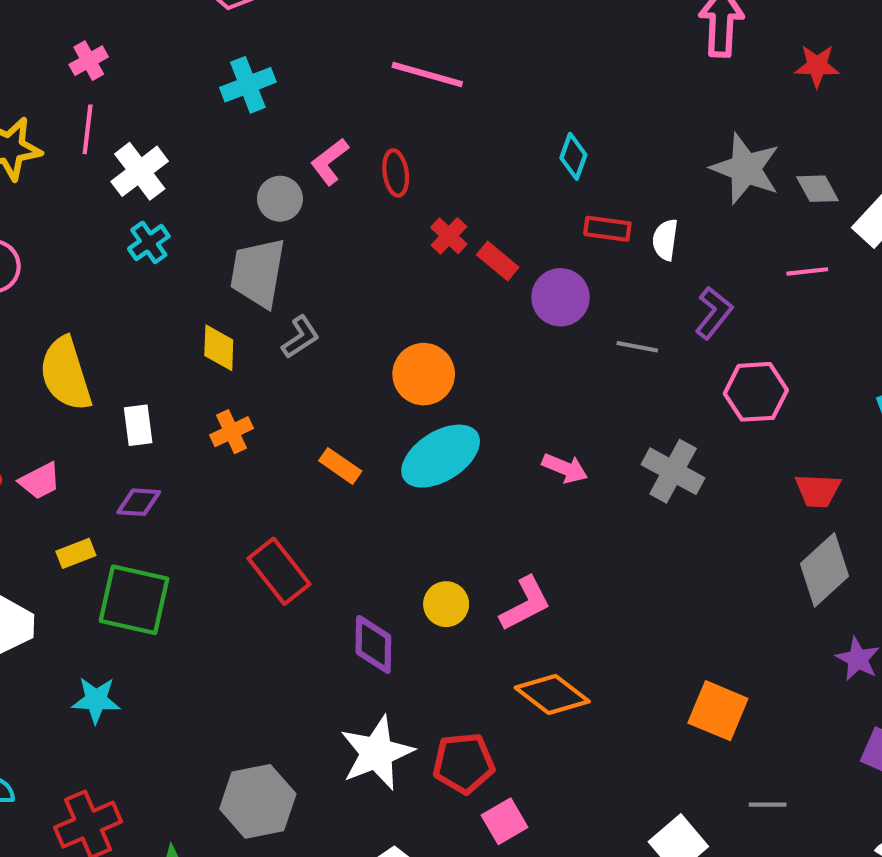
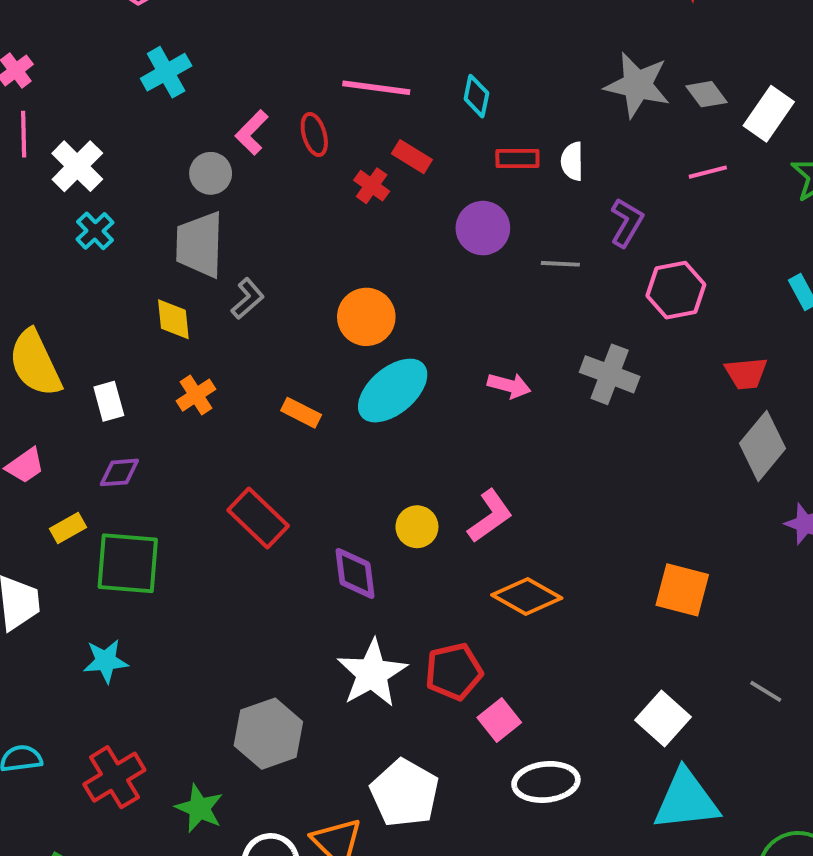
pink line: (427, 75) -> (376, 88), moved
red rectangle: (498, 261) -> (412, 157), moved
gray line: (768, 805) -> (766, 691), moved, turned 40

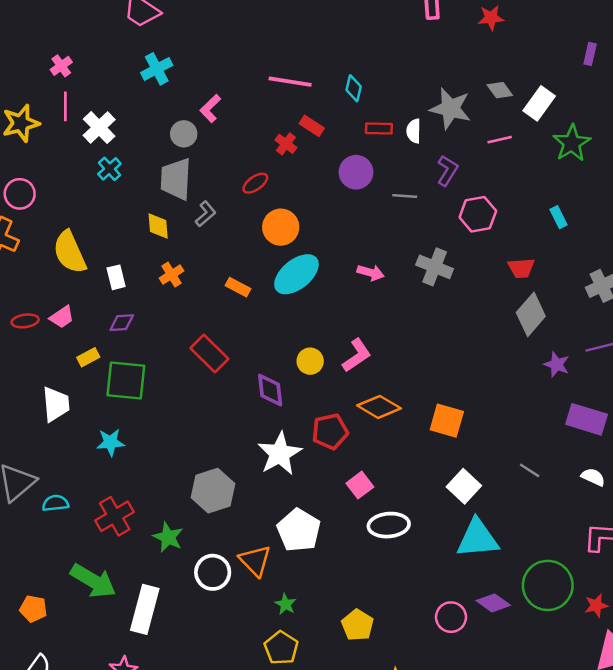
gray star: (637, 85) -> (450, 109), moved
red ellipse: (314, 134) -> (255, 183), moved, turned 70
orange square: (682, 590) -> (447, 421), moved
red pentagon: (454, 672) -> (330, 431), moved

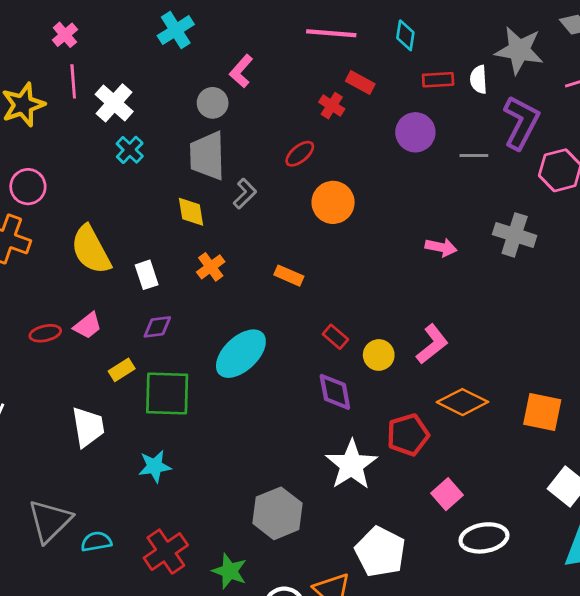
purple L-shape: (447, 171) -> (521, 122), size x1.5
cyan ellipse: (296, 274) -> (241, 354), moved
red rectangle: (209, 354) -> (335, 337), moved, size x0.6

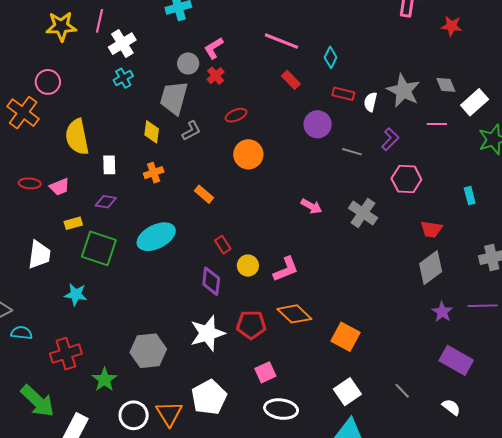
red cross: (332, 106) -> (216, 76), moved
purple L-shape: (521, 122) -> (390, 139), size x0.6

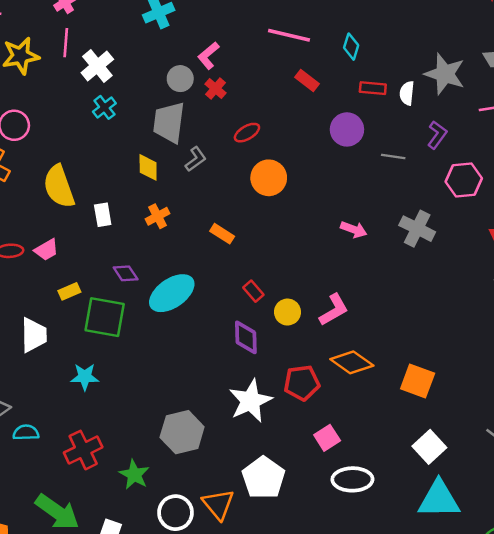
purple diamond: (106, 202) -> (126, 273), moved, turned 55

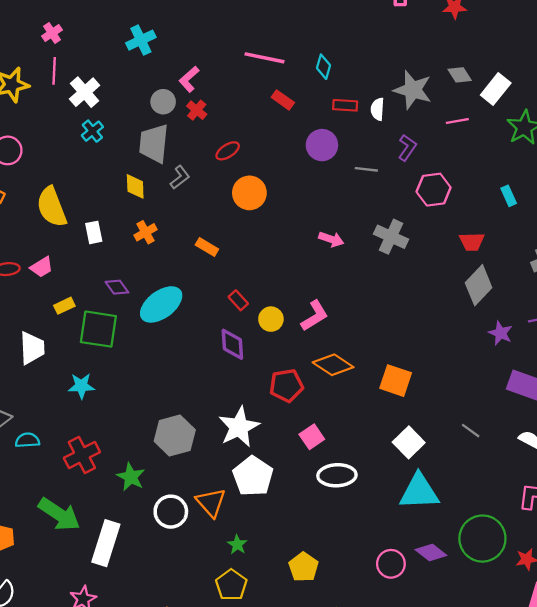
white star: (250, 401) -> (239, 427), moved

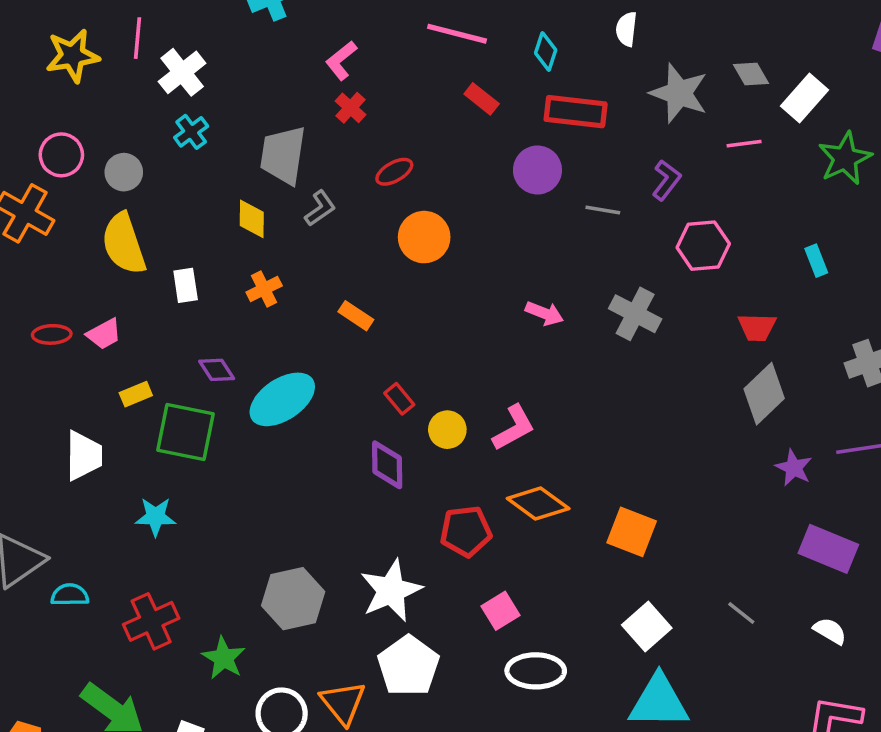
gray circle: (163, 102) -> (124, 172), moved
red rectangle: (345, 105) -> (576, 112), size x1.6
white semicircle: (378, 109) -> (626, 29), moved

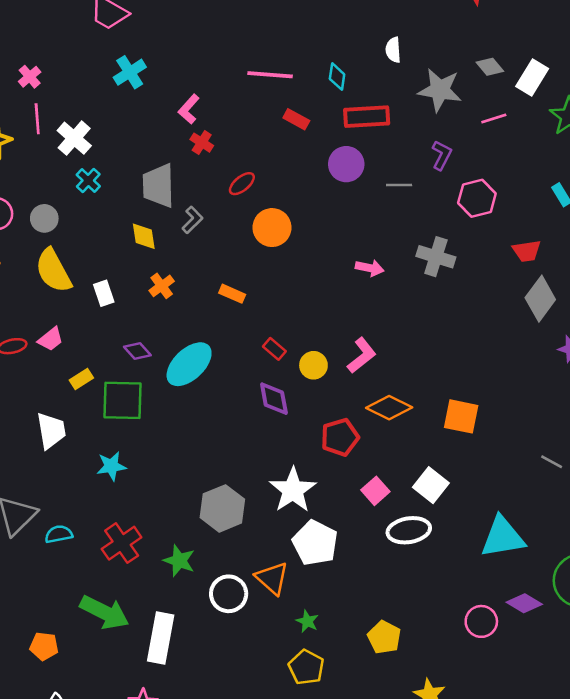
white square: (647, 626) -> (431, 485), moved

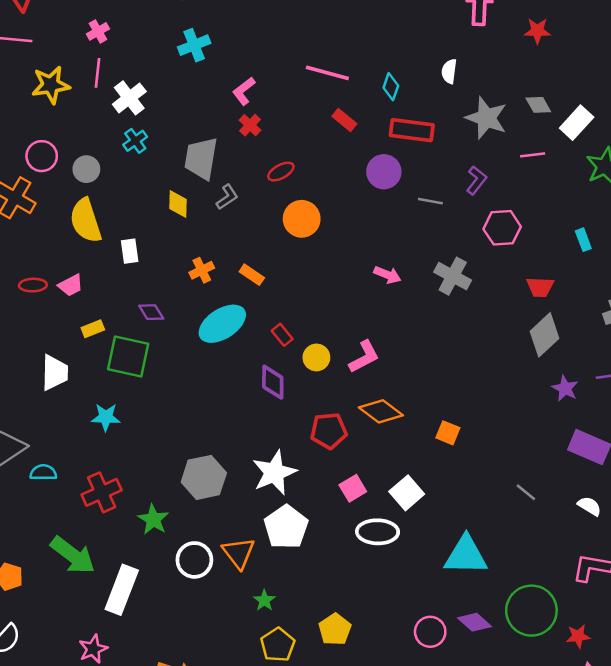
orange cross: (162, 286) -> (202, 270), moved
cyan ellipse: (189, 364) -> (222, 324), moved
orange square: (461, 416) -> (448, 433), size x0.7
yellow pentagon: (306, 667) -> (278, 645), moved

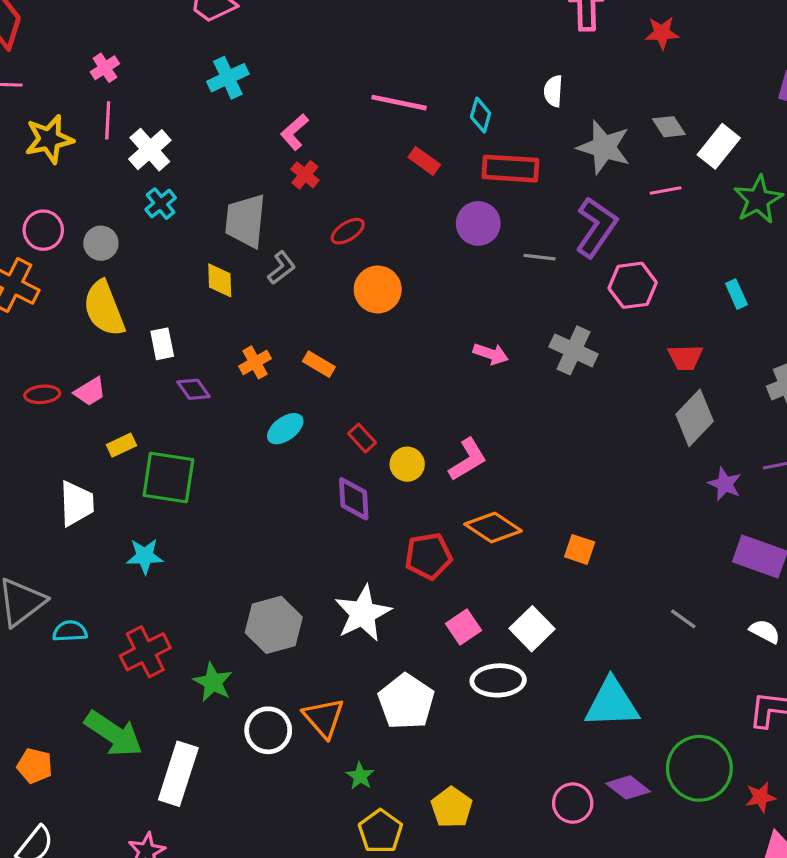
purple L-shape: (476, 180) -> (596, 227), size x1.6
purple diamond: (151, 312) -> (194, 389), moved
cyan ellipse: (222, 324) -> (285, 429), size x0.6
white pentagon: (286, 527) -> (406, 702), moved

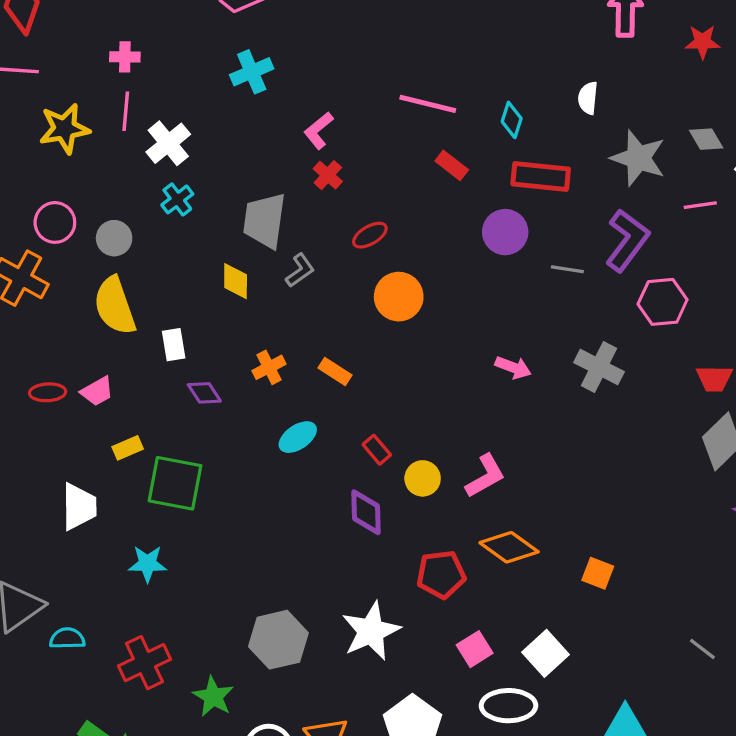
pink cross: (105, 68) -> (125, 57), turned 32

